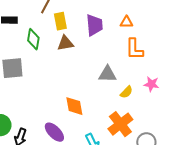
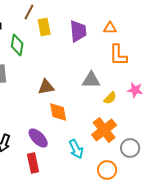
brown triangle: (65, 43) -> (46, 87), moved

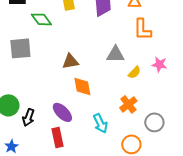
green diamond: (17, 45) -> (41, 19), turned -45
orange cross: (104, 130) -> (128, 104), size x0.7

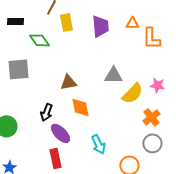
orange L-shape: (142, 29) -> (151, 38), moved
yellow semicircle: (134, 72) -> (132, 93), size x1.6
orange cross: (128, 104) -> (151, 117), moved
black arrow: (28, 117) -> (46, 112), moved

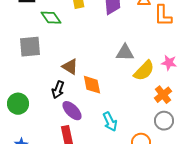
brown triangle: (68, 82) -> (70, 67), moved, turned 42

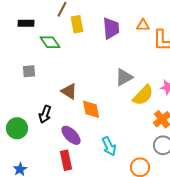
gray square: (30, 47) -> (29, 71), size x0.6
gray triangle: (125, 53) -> (124, 77), turned -30
black arrow: (58, 90) -> (45, 114), moved

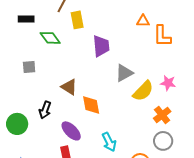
purple trapezoid: (111, 28) -> (101, 46), moved

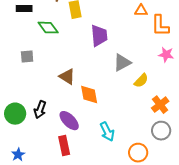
pink star: (168, 83) -> (166, 55), moved
yellow semicircle: (143, 91) -> (141, 81), size x0.7
black arrow: (45, 110) -> (40, 110), moved

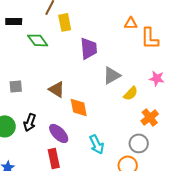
pink star: (166, 55) -> (157, 78), moved
gray square: (27, 57) -> (16, 86), moved
gray circle: (161, 131) -> (139, 143), moved

